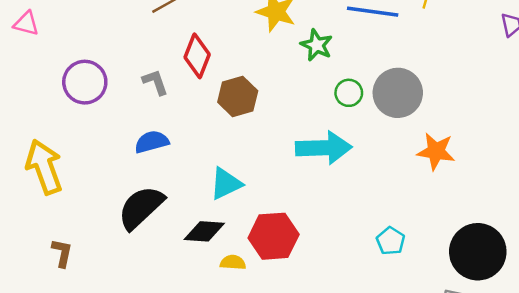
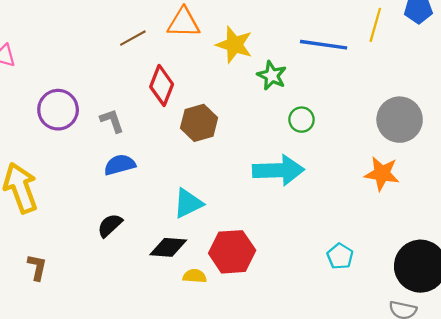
gray L-shape: (155, 82) -> (112, 121), moved
gray circle: (398, 93) -> (400, 120), moved
black semicircle: (141, 208) -> (110, 225), size x0.6

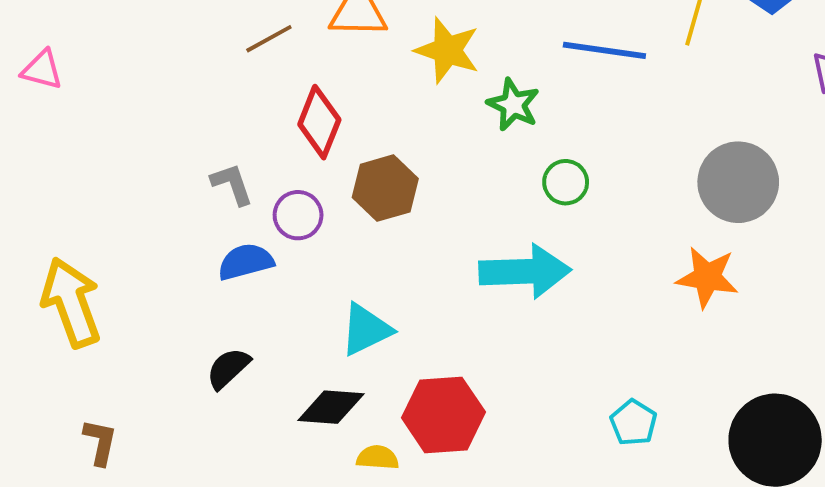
purple circle: (58, 110) -> (298, 215), moved, size x0.7

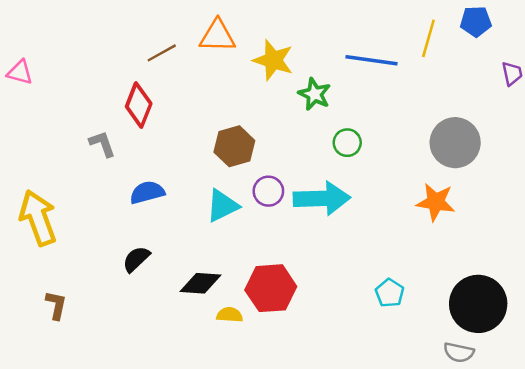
red diamond: (319, 122) -> (139, 105), moved
gray L-shape: (232, 184) -> (102, 144), moved
purple circle: (298, 215) -> (268, 191), moved
cyan triangle: (366, 330) -> (222, 206), moved

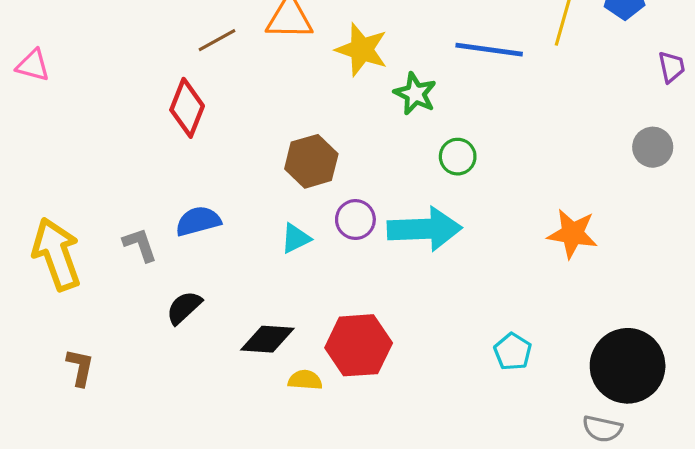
gray circle: (455, 143) -> (653, 147), moved, size x0.6
gray L-shape: (102, 144) -> (140, 245), moved
cyan triangle: (222, 206) -> (296, 238), size x0.7

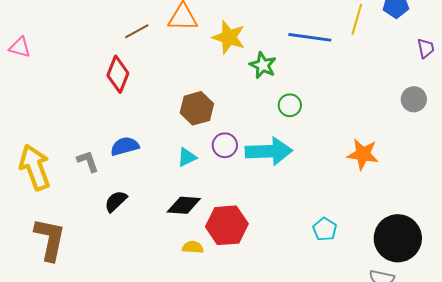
black diamond: (267, 339) -> (184, 205), moved
brown L-shape: (80, 367) -> (50, 239), size x1.8

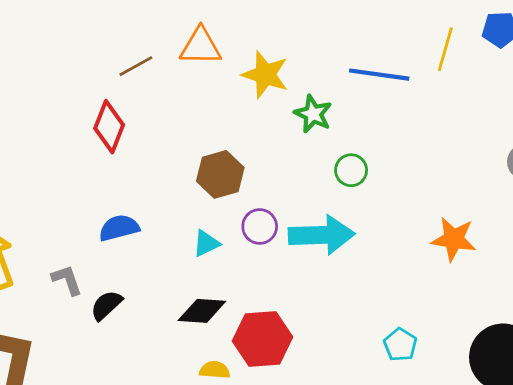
gray L-shape: (88, 161) -> (67, 280), moved

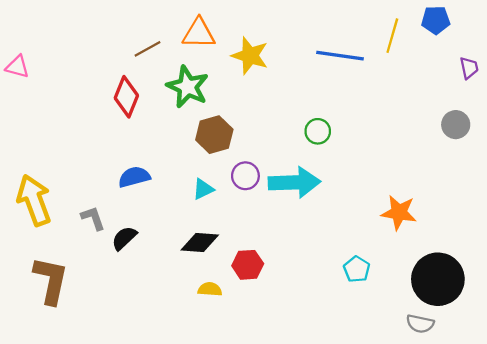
green star: (313, 114) -> (188, 87), moved, size x1.4
orange star: (454, 239) -> (399, 212), moved
red hexagon: (262, 339) -> (248, 265), size x0.7

